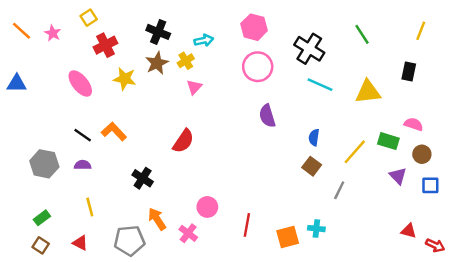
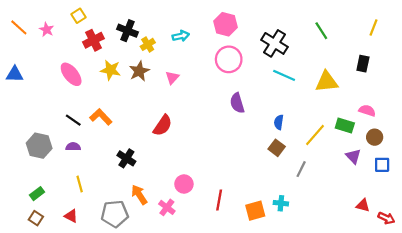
black cross: (158, 32) -> (128, 31), moved
yellow cross: (186, 61) -> (148, 44), moved
brown star: (157, 63) -> (139, 71), moved

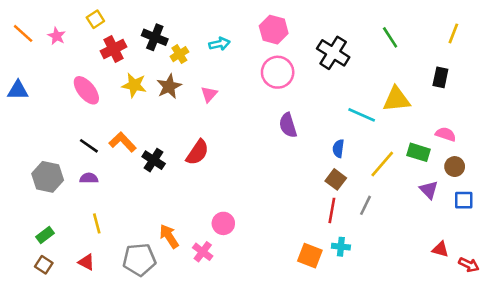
cyan line: (284, 75) -> (362, 115), moved
black cross: (126, 158) -> (154, 160), moved
red line: (219, 200) -> (332, 210), moved
orange square: (255, 211) -> (310, 256), turned 36

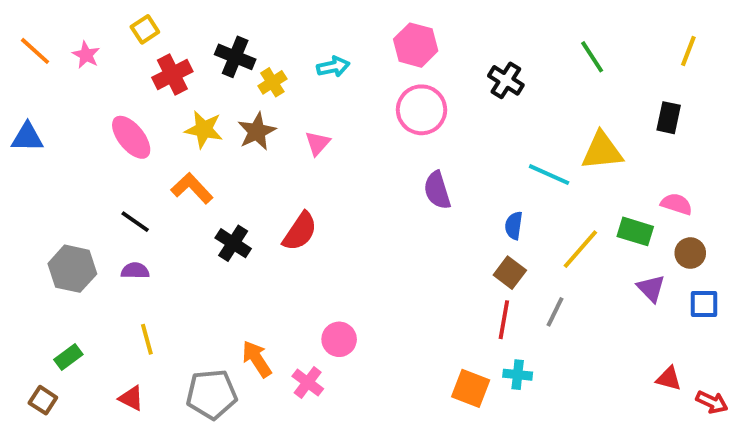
black cross: (333, 53) -> (506, 80), size x0.7
orange L-shape: (123, 142) -> (192, 188), moved
brown square: (44, 265) -> (43, 400), moved

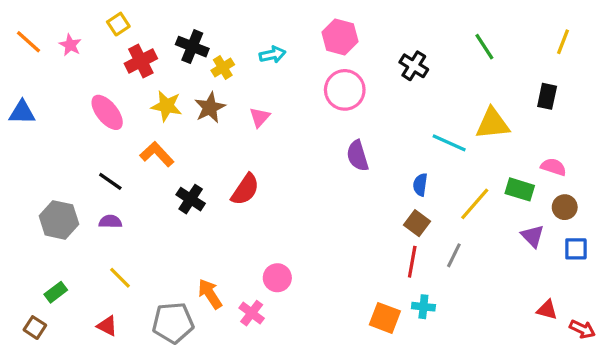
yellow line: (147, 339) -> (120, 278), turned -30

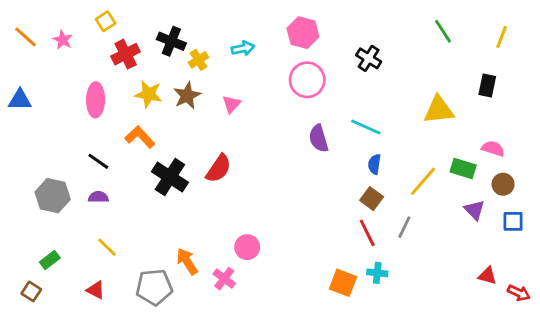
green line: (484, 47) -> (443, 31), moved
pink ellipse: (107, 112) -> (96, 100), turned 40
cyan line: (449, 143) -> (366, 127), moved
black cross: (191, 199) -> (170, 177), size x1.4
red line: (412, 262) -> (367, 233), turned -36

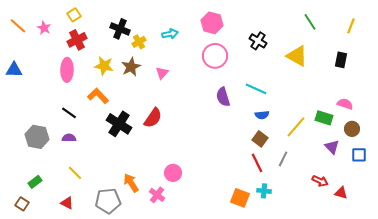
red cross: (126, 54) -> (77, 40), moved
yellow triangle: (439, 110) -> (297, 56), moved, turned 35
blue semicircle: (374, 164) -> (262, 115), turned -104
red arrow: (519, 293) -> (320, 181), moved

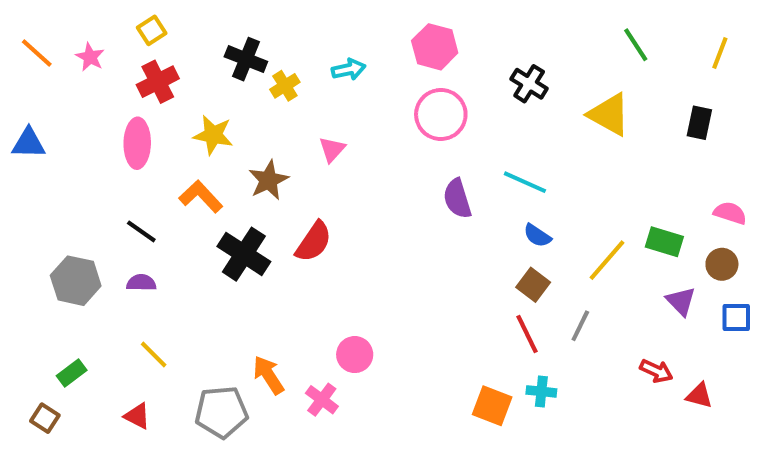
brown star: (131, 67) -> (269, 180), moved
pink semicircle: (345, 104) -> (730, 213), moved
blue semicircle: (262, 115) -> (537, 236), turned 40

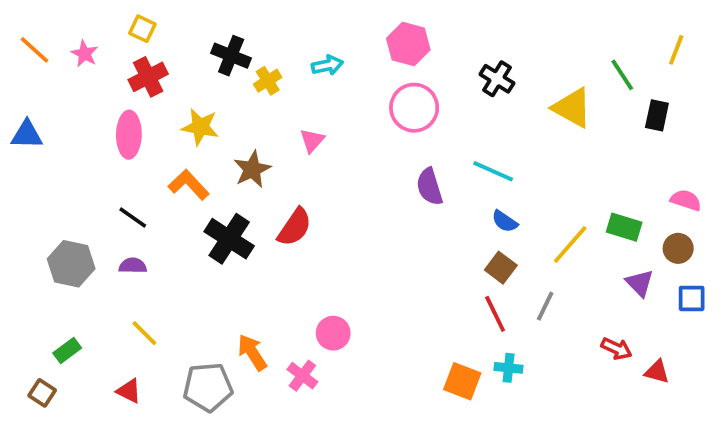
yellow square: (152, 30) -> (142, 29), turned -32
green line: (636, 45) -> (622, 75), moved

